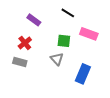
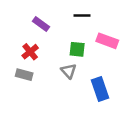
black line: (68, 13) -> (82, 16), turned -32
blue rectangle: (83, 74) -> (100, 89), turned -42

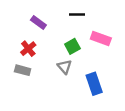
green square: (77, 49) -> (72, 46), turned -35

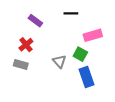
pink rectangle: (101, 38) -> (93, 35), turned -36
green square: (72, 46) -> (80, 54), moved, turned -32

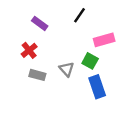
black line: (71, 13) -> (80, 15), turned -56
gray rectangle: (21, 65) -> (37, 75), moved

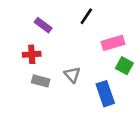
red cross: (29, 50) -> (32, 54), turned 35
green square: (90, 61) -> (124, 66), moved

